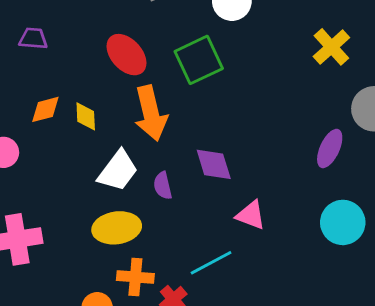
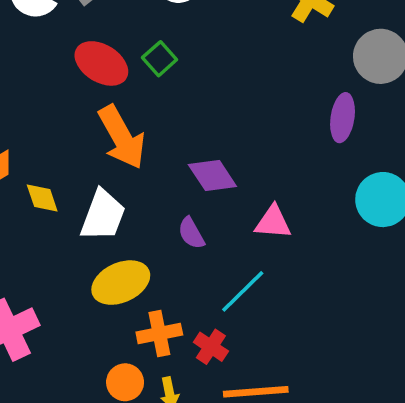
red ellipse: (127, 55) -> (101, 63), moved
green square: (199, 60) -> (160, 59), size x0.6
yellow diamond: (86, 116) -> (42, 198), moved
purple semicircle: (163, 186) -> (191, 233), moved

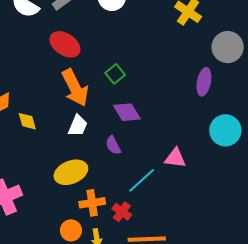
green square: (160, 59) -> (115, 74), moved
white trapezoid: (103, 215) -> (78, 126), moved, size x0.7
pink triangle: (273, 222) -> (175, 158), moved

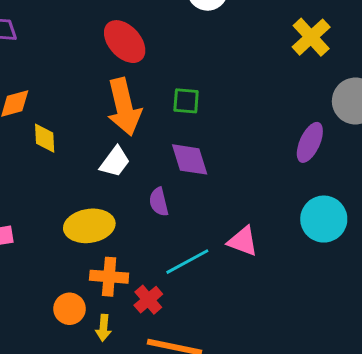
green square: (115, 74) -> (186, 101), turned 30

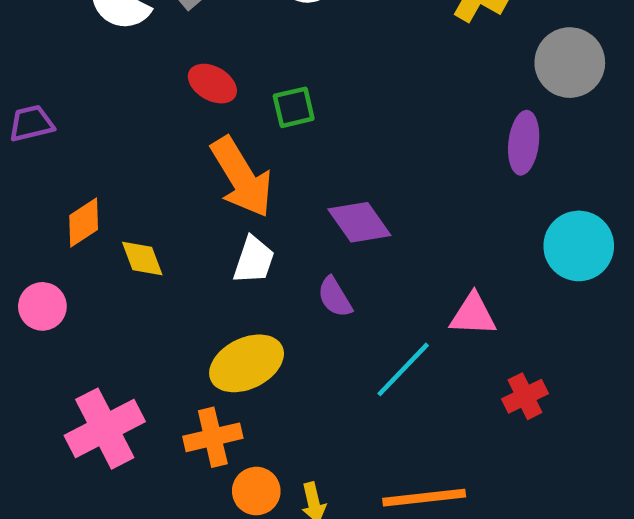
red ellipse: (125, 42) -> (212, 84), size x0.7
green square: (186, 101) -> (294, 107), moved
orange cross: (109, 277) -> (213, 437), moved
red cross: (148, 300) -> (525, 396), moved, turned 32

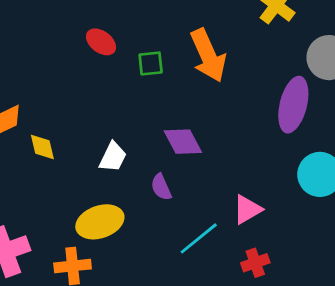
purple ellipse: (524, 143) -> (293, 105), size x1.4
orange arrow: (242, 177) -> (208, 55), moved
pink triangle: (473, 315) -> (247, 209), turned -40
red cross: (525, 396) -> (255, 263), moved

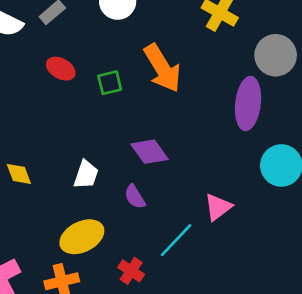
red cross: (255, 263) -> (131, 271), moved, turned -30

